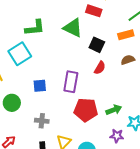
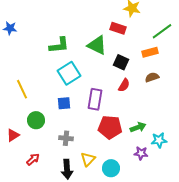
cyan square: (20, 54) -> (69, 73), moved

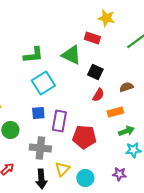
orange rectangle: (150, 52) -> (115, 112), moved
purple rectangle: (95, 99) -> (59, 121), moved
green arrow: (138, 127) -> (126, 131), moved
gray cross: (66, 138) -> (40, 148), size x1.5
purple star: (141, 153) -> (119, 174), moved

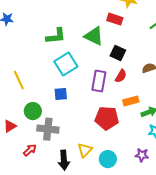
orange rectangle: (115, 112) -> (131, 101), moved
purple rectangle: (59, 121) -> (99, 81), moved
gray cross: (40, 148) -> (48, 129), moved

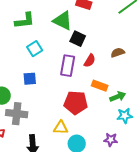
black square: (118, 53) -> (78, 39), moved
cyan square: (66, 64) -> (35, 49), size x0.7
orange rectangle: (131, 101) -> (100, 86), turned 35
yellow triangle: (85, 150) -> (61, 128), moved, turned 49

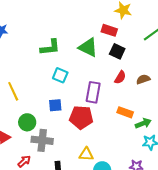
black square: (78, 39) -> (117, 51), moved
cyan square: (35, 49) -> (60, 75), turned -35
red semicircle: (90, 61) -> (120, 77), moved
red pentagon: (76, 103) -> (81, 117), moved

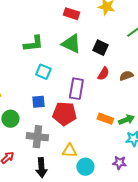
red rectangle: (109, 30) -> (71, 14), moved
orange rectangle: (125, 112) -> (105, 119), moved
gray cross: (42, 140) -> (37, 137), moved

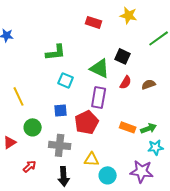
green triangle: (71, 44) -> (100, 68), moved
red pentagon: (64, 114) -> (87, 122), turned -30
purple star: (119, 163) -> (142, 171), size x1.6

